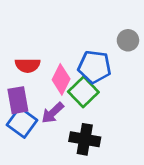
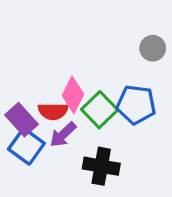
red semicircle: (28, 65) -> (53, 111), moved
blue pentagon: (95, 67) -> (136, 105), moved
purple rectangle: (18, 100) -> (21, 120), turned -32

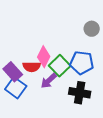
purple arrow: (63, 135) -> (49, 81), moved
black cross: (101, 166) -> (80, 93), moved

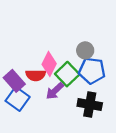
gray circle: (92, 29) -> (85, 50), moved

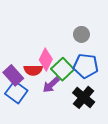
gray circle: (85, 50) -> (81, 34), moved
black cross: (90, 104) -> (84, 97), turned 30

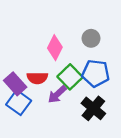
pink diamond: (46, 60) -> (55, 48), moved

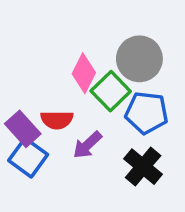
gray circle: (91, 38) -> (139, 59), size x1.6
green square: (70, 77) -> (111, 91), moved

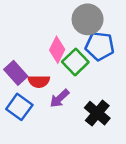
gray circle: (139, 59) -> (88, 19), moved
blue pentagon: (147, 113) -> (100, 46), moved
purple rectangle: (23, 129) -> (16, 73), moved

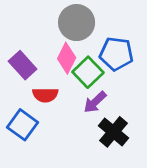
gray circle: (88, 19) -> (77, 23), moved
purple rectangle: (16, 73) -> (23, 65), moved
purple arrow: (60, 98) -> (95, 102), moved

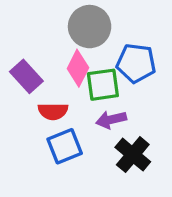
green square: (88, 72) -> (103, 85), turned 36
purple arrow: (95, 102) -> (111, 120), turned 30
blue square: (23, 125) -> (65, 146), moved, turned 32

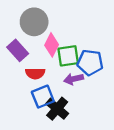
gray circle: (90, 27) -> (34, 22), moved
blue pentagon: (136, 63) -> (90, 62), moved
black cross: (133, 155) -> (57, 109), moved

